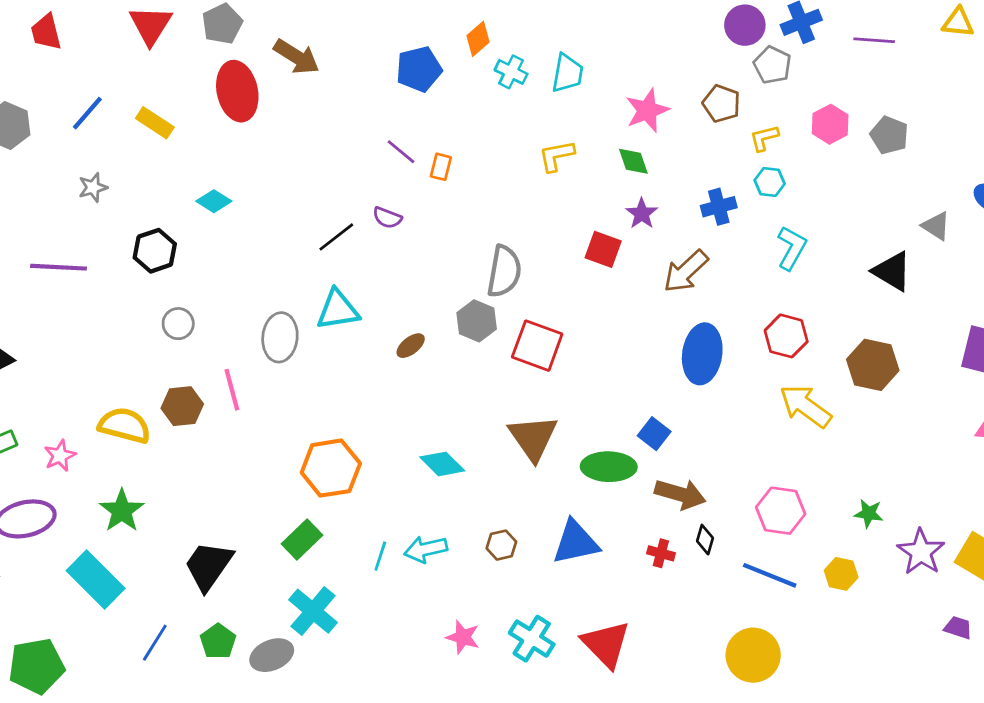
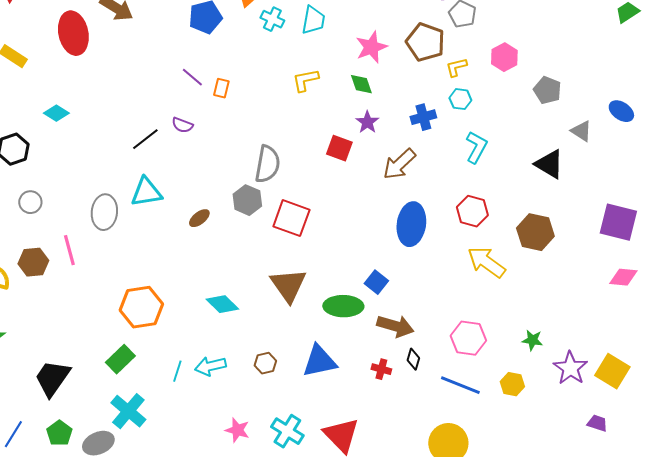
brown pentagon: (721, 104) -> (425, 42), size x1.4
gray pentagon: (889, 135) -> (547, 90), moved

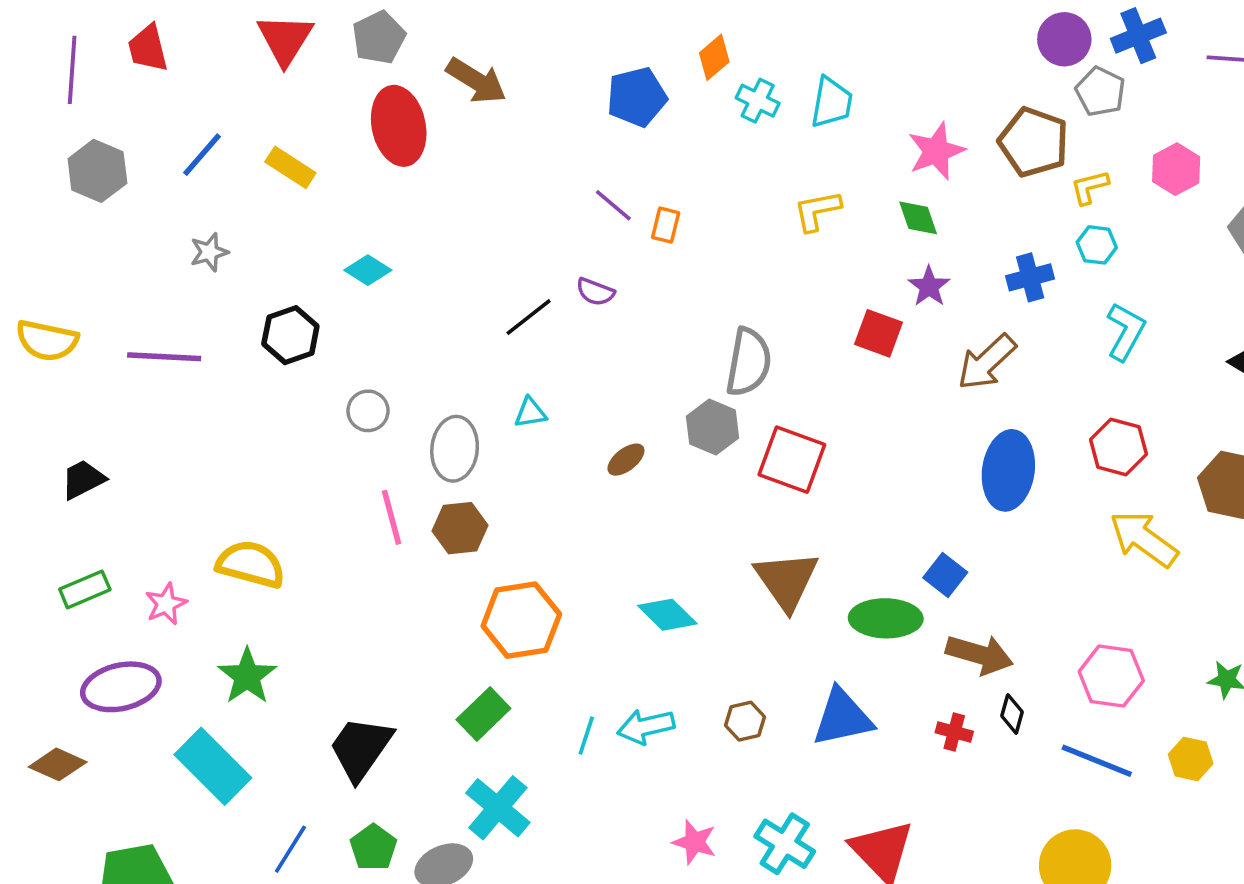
cyan triangle: (146, 192) -> (530, 413), size x0.6
gray circle: (30, 202) -> (368, 411), moved
brown hexagon: (33, 262) -> (460, 528), moved

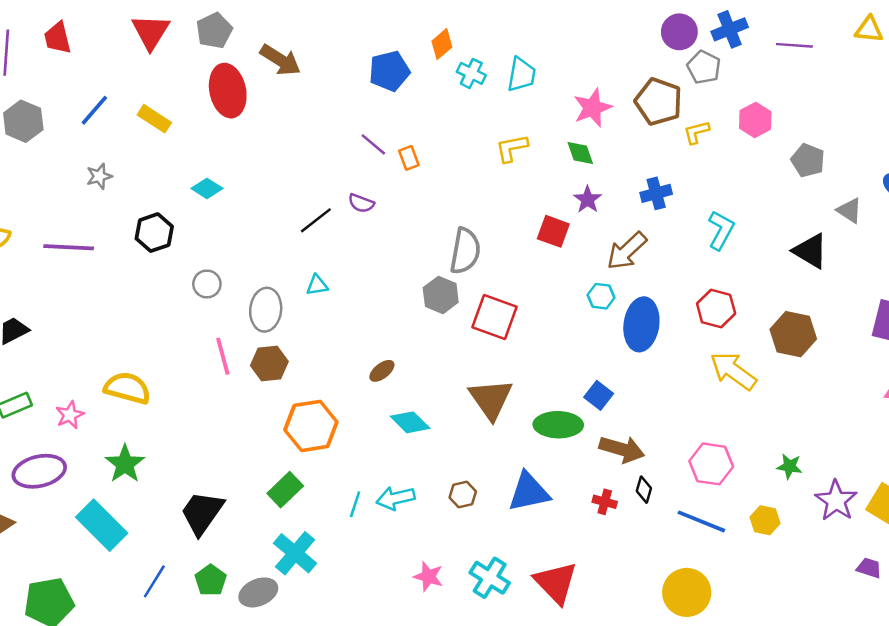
orange rectangle: (666, 225) -> (409, 158), turned -35
cyan hexagon: (1097, 245) -> (601, 296), moved
brown ellipse: (626, 460) -> (382, 371), moved

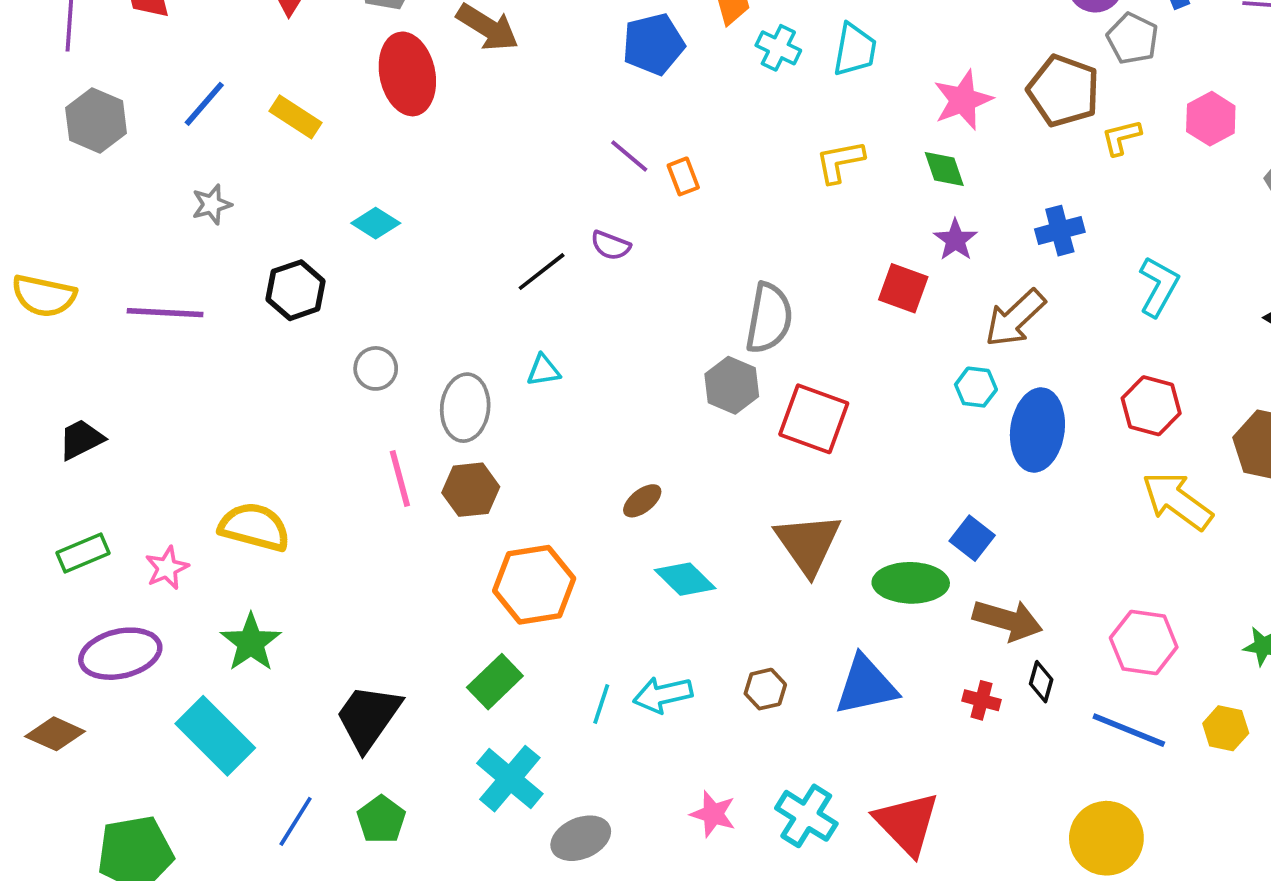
gray ellipse: (258, 592) -> (581, 838), moved

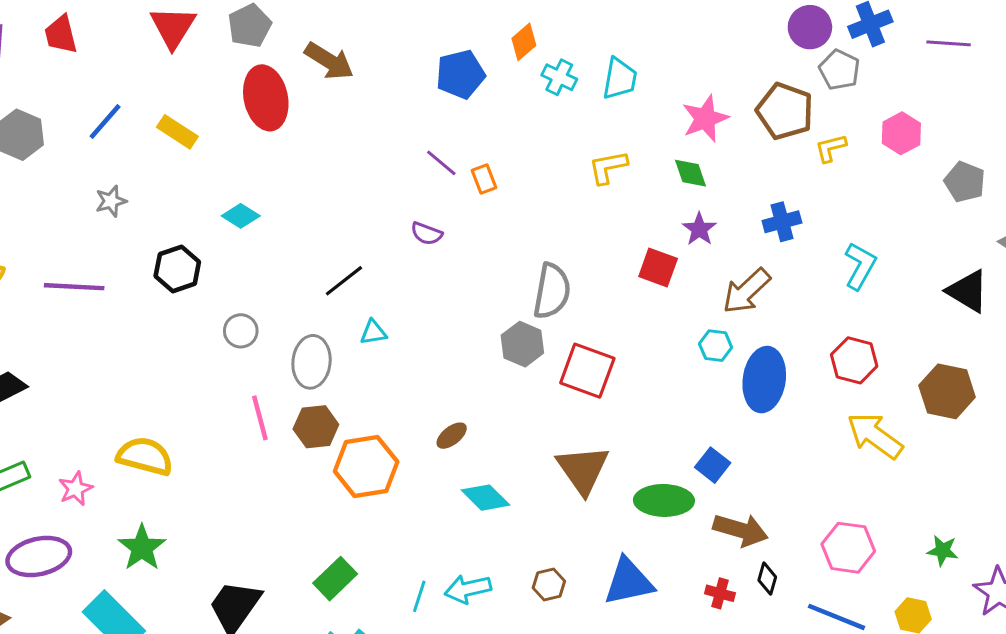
black line: (542, 272) -> (344, 281), moved
orange hexagon: (534, 585) -> (366, 467), moved

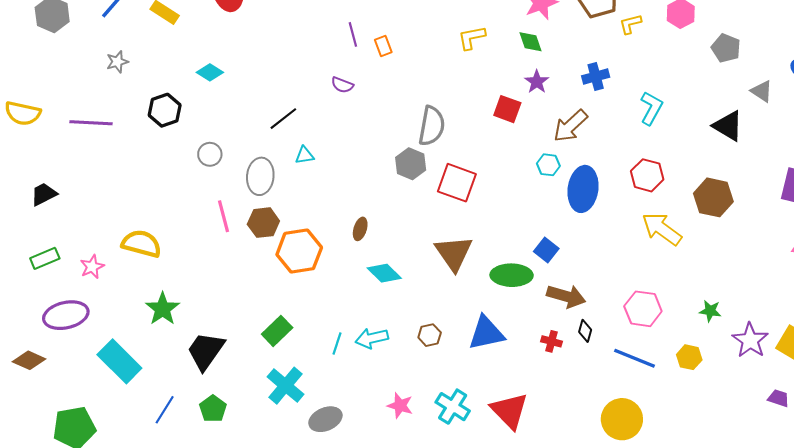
purple line: (441, 163) -> (353, 34), turned 35
brown ellipse: (452, 436) -> (360, 229), turned -35
green star: (142, 548) -> (163, 309), moved

